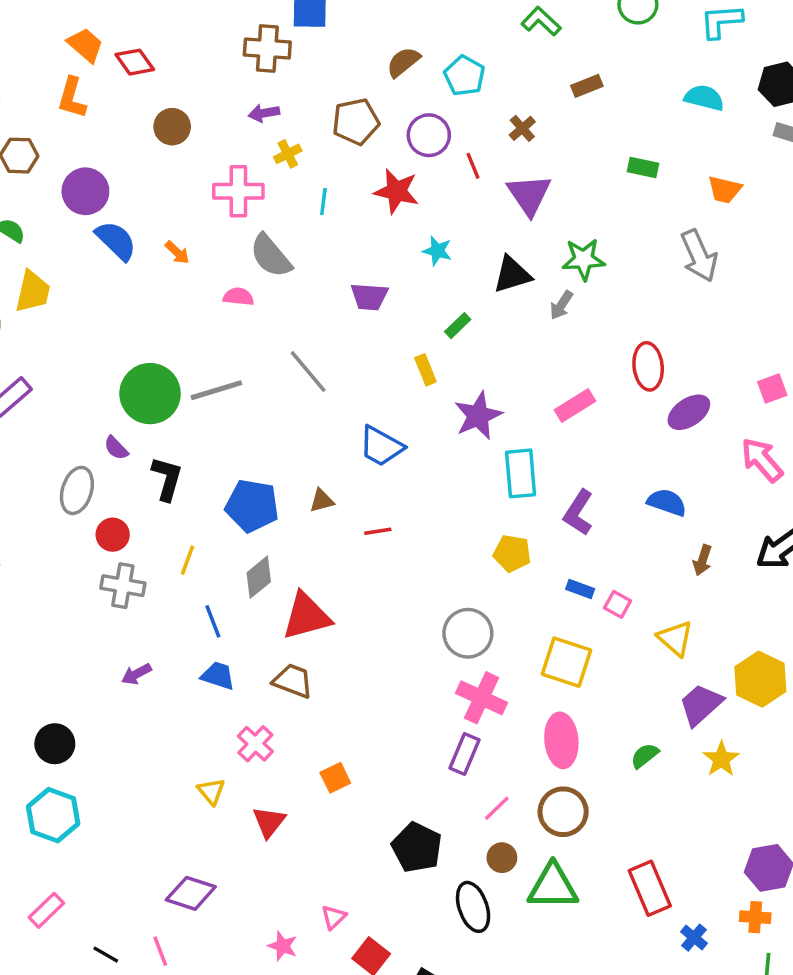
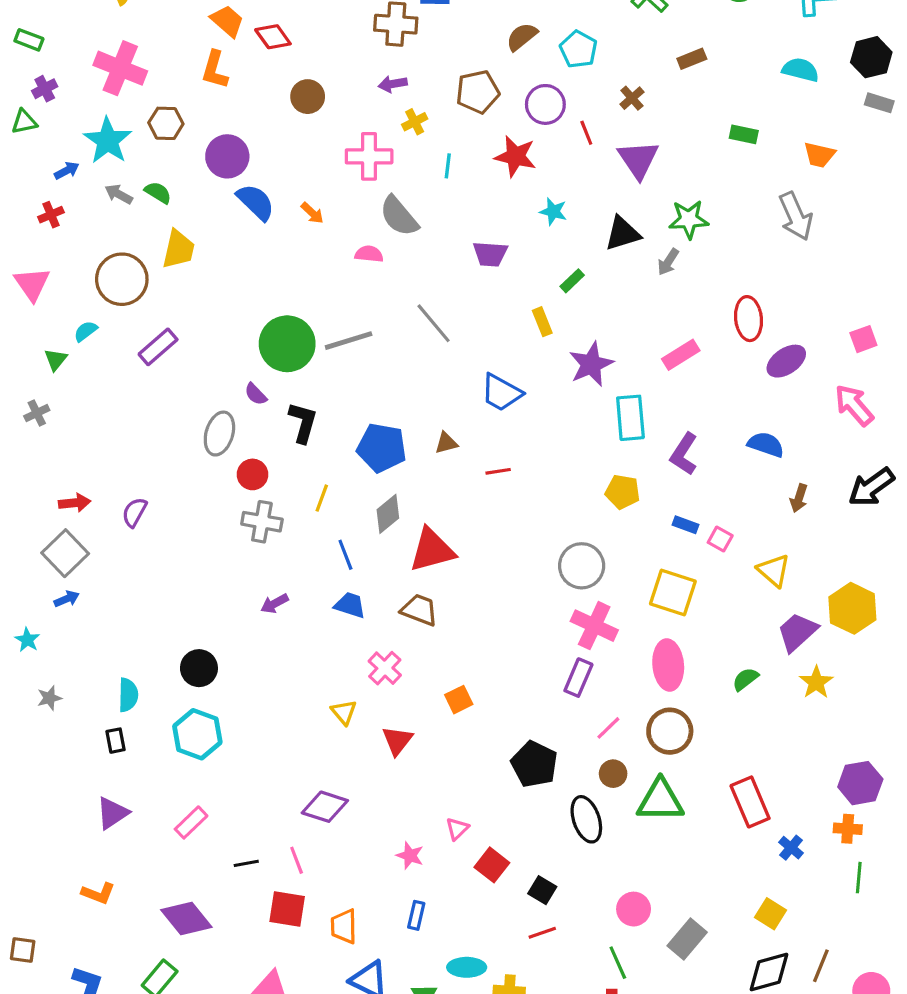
black line: (106, 955) -> (246, 863), turned -40

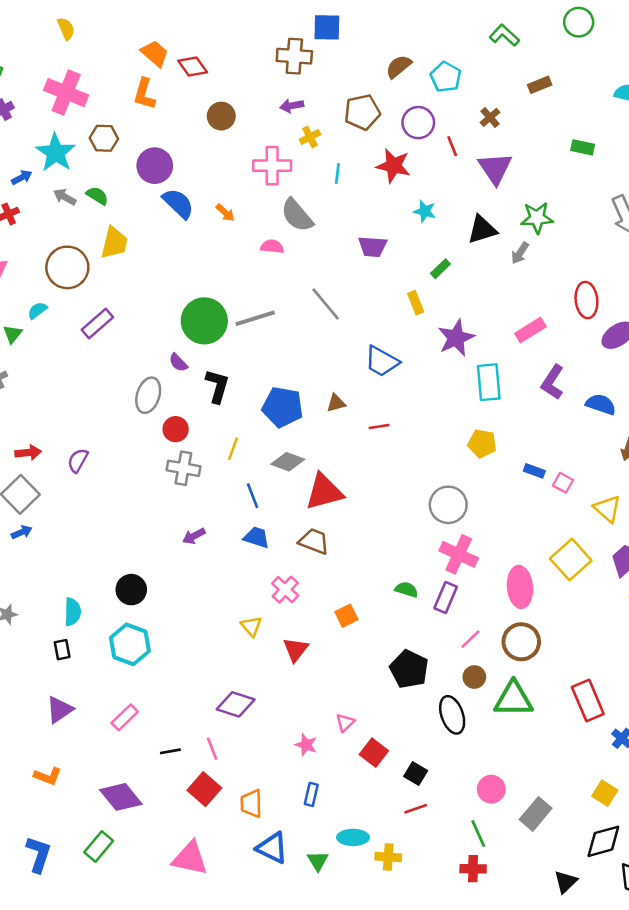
purple L-shape: (684, 454) -> (553, 382), moved
gray diamond: (388, 514) -> (288, 462), turned 60
yellow square: (673, 593) -> (571, 560), moved, turned 30
green semicircle: (745, 679) -> (406, 590), moved, turned 55
red square: (287, 909) -> (204, 789), turned 32

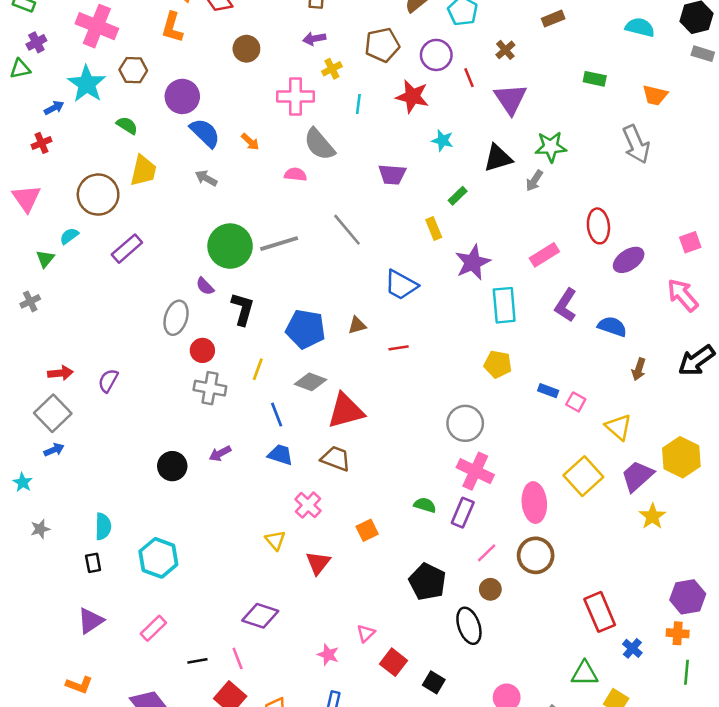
gray arrow: (65, 197) -> (206, 178), moved
black circle: (131, 590) -> (172, 466), moved
green triangle: (513, 699) -> (585, 674), moved, size x0.7

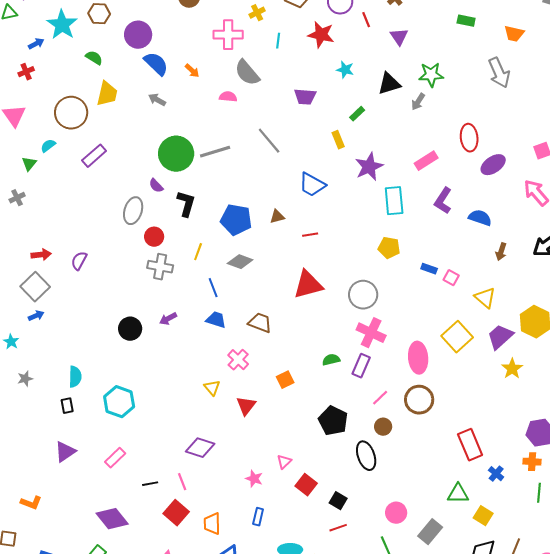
purple triangle: (510, 99) -> (399, 37), size x0.7
red triangle: (346, 411) -> (308, 285), moved
green semicircle: (425, 505) -> (331, 360), turned -30
orange L-shape: (79, 685) -> (31, 503), moved

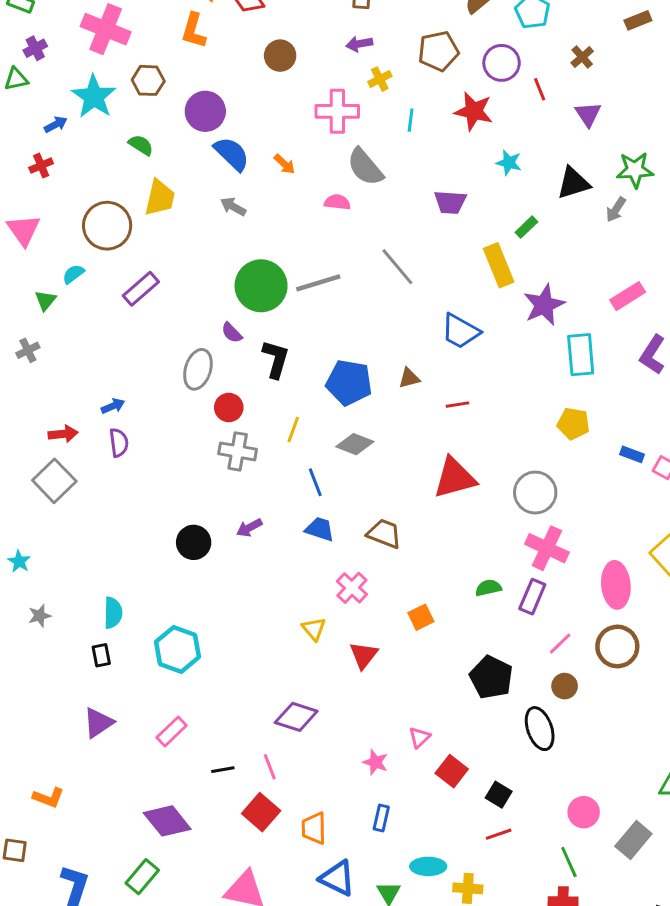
yellow rectangle: (338, 140) -> (499, 265), size x1.6
purple semicircle: (79, 261) -> (119, 443), turned 144
blue arrow: (36, 316) -> (113, 406), moved

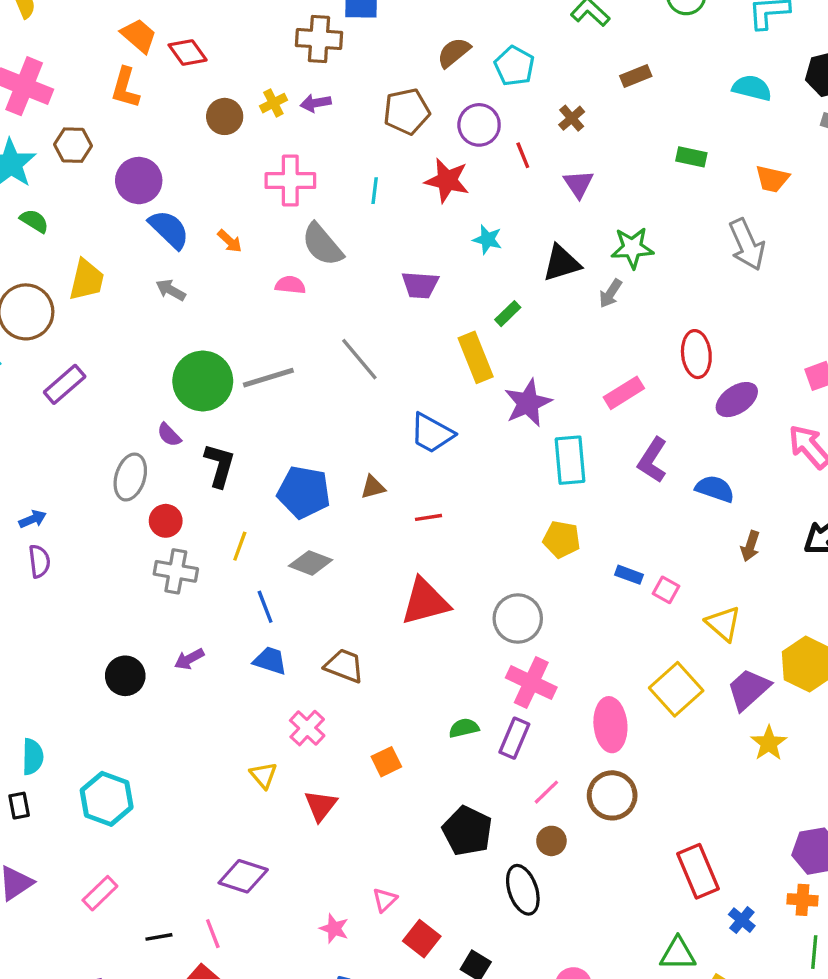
yellow cross: (380, 79) -> (273, 103), moved
green semicircle: (141, 145) -> (34, 221), moved

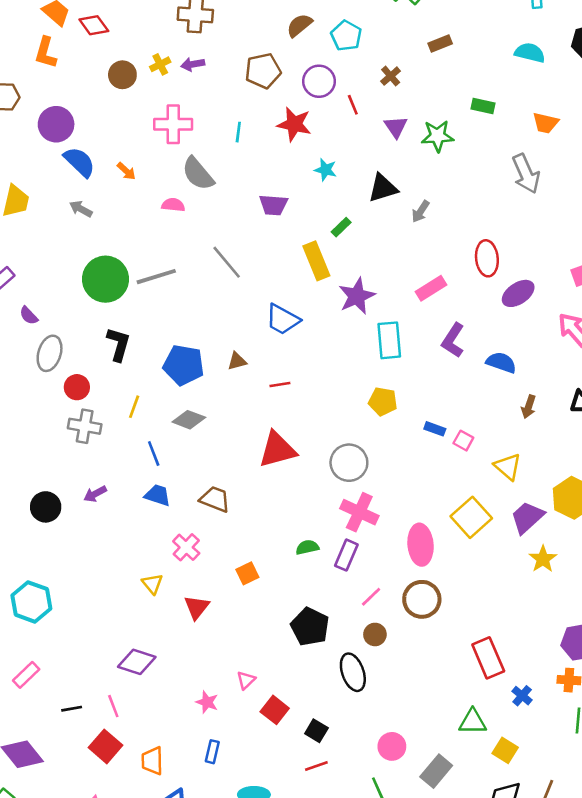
green star: (632, 248) -> (437, 136), moved
purple semicircle: (169, 435) -> (29, 316), moved

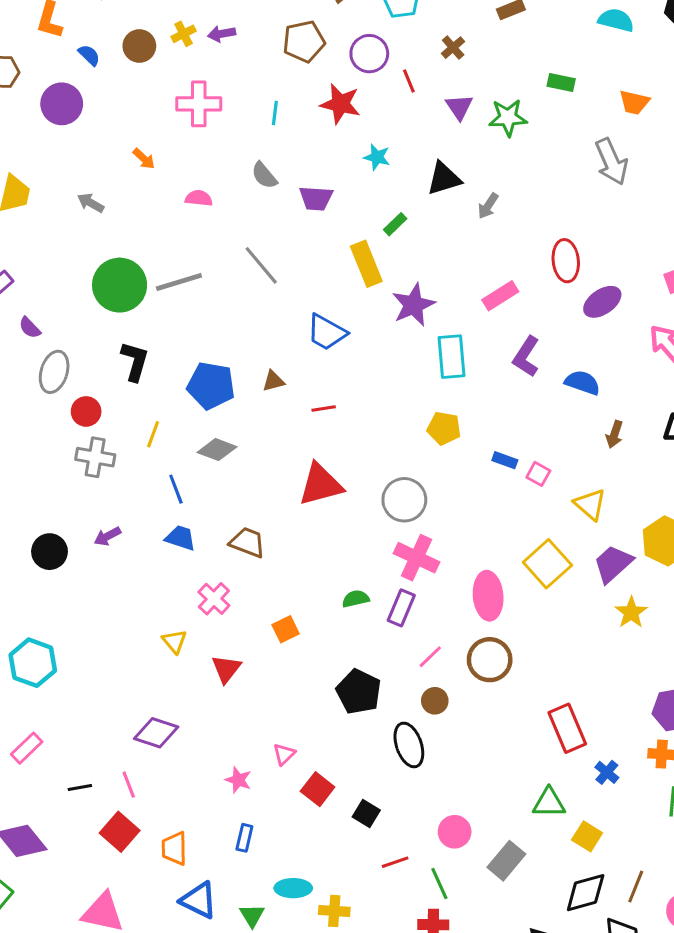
blue semicircle: (79, 162) -> (89, 55), moved, size x0.6
gray semicircle: (198, 174) -> (264, 175), moved, size x0.7
red line: (316, 766) -> (395, 862), moved

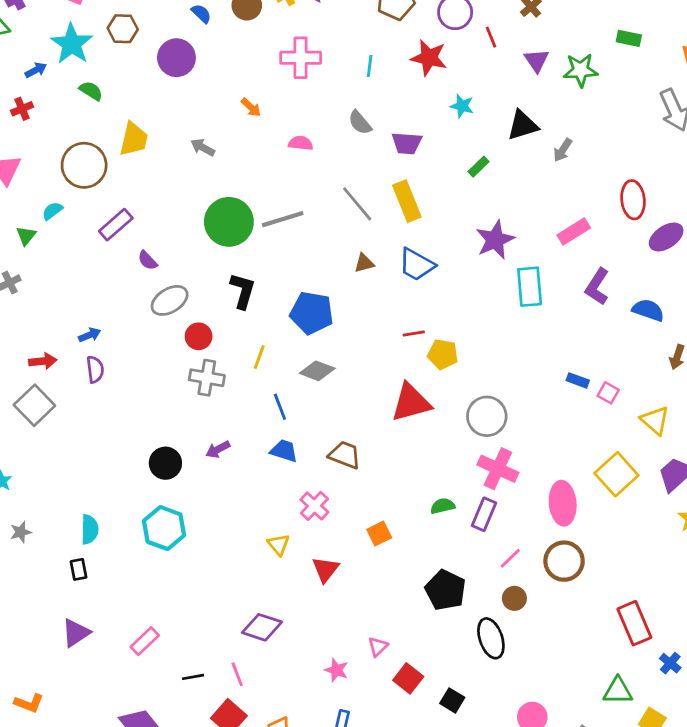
yellow rectangle: (366, 264) -> (407, 201), moved
gray ellipse: (54, 372) -> (170, 300), turned 42
brown triangle: (273, 381) -> (364, 263), moved
yellow pentagon: (444, 428) -> (443, 354), moved
cyan hexagon: (33, 663) -> (164, 528), moved

